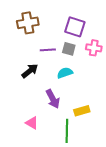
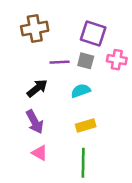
purple arrow: (53, 99) -> (35, 122), moved
yellow rectangle: (82, 111) -> (86, 126), moved

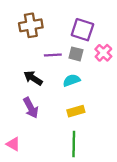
pink cross: (117, 60) -> (103, 53), turned 35
black arrow: (37, 88) -> (33, 78), turned -108
pink triangle: (40, 153) -> (13, 144), moved

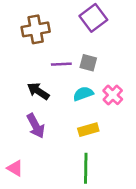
purple square: (82, 30) -> (93, 18), moved, turned 35
pink cross: (103, 53) -> (113, 95), moved

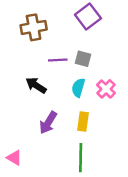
cyan semicircle: (83, 94) -> (78, 88), turned -54
purple arrow: (36, 126) -> (48, 123), moved, turned 60
yellow rectangle: (88, 130) -> (83, 121), turned -66

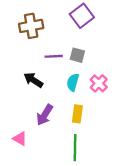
pink triangle: (14, 158) -> (20, 139), moved

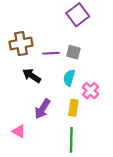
brown cross: (31, 26) -> (21, 44), moved
pink cross: (99, 83) -> (91, 91), moved

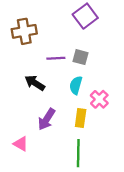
brown cross: (21, 44) -> (24, 31), moved

